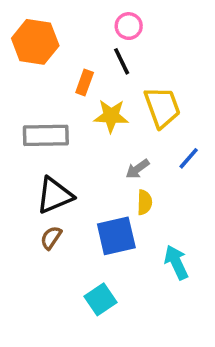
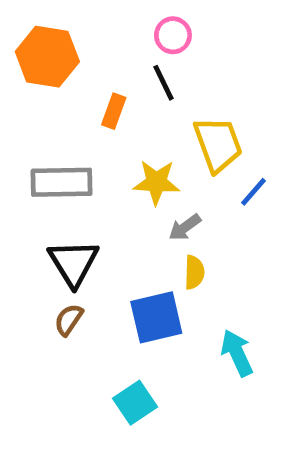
yellow star: (111, 116) -> (156, 182), moved
blue line: (189, 158) -> (254, 192), moved
black triangle: (55, 195) -> (73, 263), turned -39

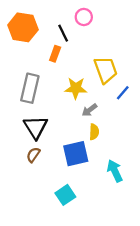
black line: (163, 83) -> (63, 33), moved
gray rectangle: (62, 182) -> (30, 88), turned -76

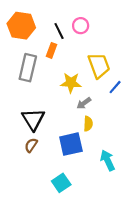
pink circle: (84, 17) -> (81, 26), moved
gray rectangle: (30, 88) -> (28, 68), moved

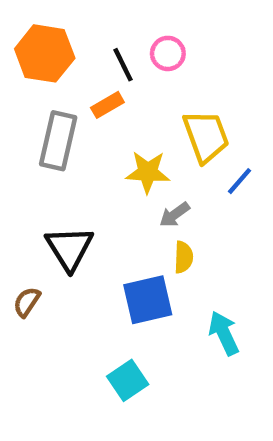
orange rectangle: (51, 50) -> (107, 105), turned 40
brown semicircle: (31, 145) -> (27, 302), moved

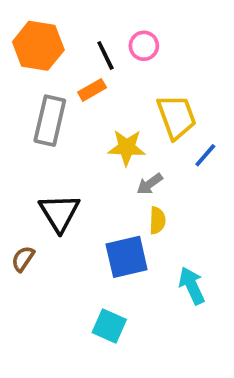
cyan square: (128, 380) -> (109, 326), turned -32

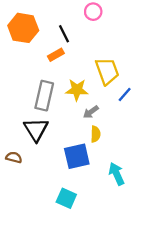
pink circle: (144, 46) -> (93, 12), moved
gray rectangle: (50, 121) -> (44, 96), moved
brown semicircle: (23, 259) -> (14, 157), turned 70

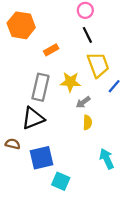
black line: (64, 34) -> (87, 35), moved
black triangle: (36, 129) -> (33, 118), turned 40
blue square: (77, 156) -> (42, 158), moved

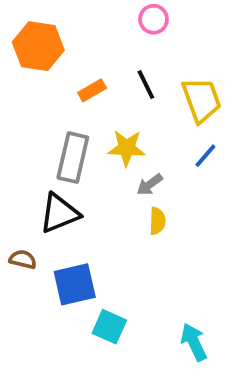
black line: (87, 35) -> (146, 85), moved
yellow trapezoid: (98, 65) -> (202, 100), moved
cyan arrow: (107, 159) -> (194, 342), moved

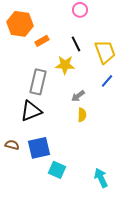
orange rectangle: (92, 90) -> (42, 41), moved
yellow star: (127, 148) -> (65, 65), moved
brown semicircle: (23, 259) -> (12, 145), moved

